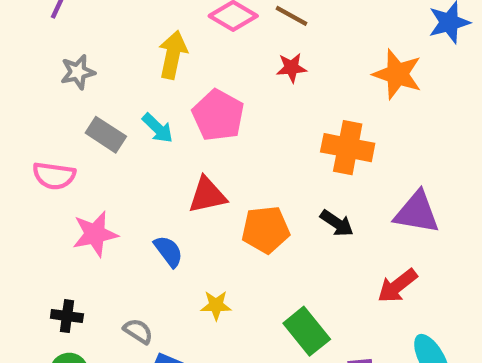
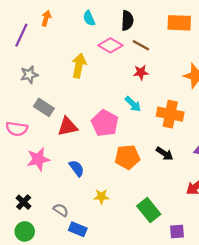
pink pentagon: (218, 115) -> (105, 123), moved
cyan arrow: (158, 128) -> (133, 104), moved
red triangle: (207, 195) -> (68, 127), moved
black cross: (67, 316) -> (24, 202), turned 35

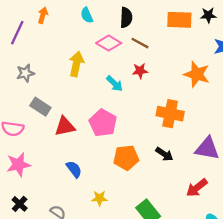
cyan arrow: (133, 104) -> (115, 84), moved
pink star: (38, 159) -> (18, 165), moved

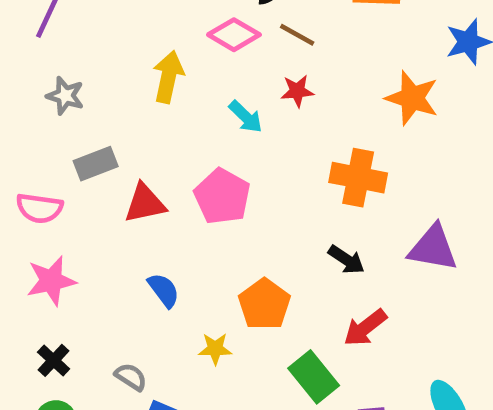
gray star: (25, 73) -> (65, 96), turned 30
gray rectangle: (40, 107) -> (96, 164), turned -54
orange pentagon: (126, 158) -> (264, 304), moved, turned -30
red arrow: (197, 188) -> (365, 328), moved

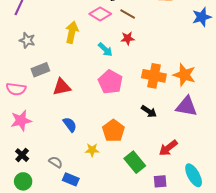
orange star: (412, 98) -> (184, 75), moved
pink pentagon: (222, 196) -> (110, 82), moved
red arrow: (365, 328) -> (168, 148), moved

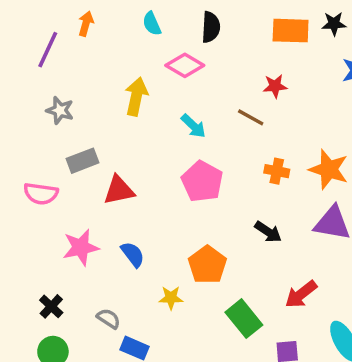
brown line: (128, 14) -> (251, 117), moved
red star: (128, 38) -> (275, 86), moved
orange cross: (154, 76) -> (277, 171), size x0.6
pink star: (21, 121) -> (81, 247), moved

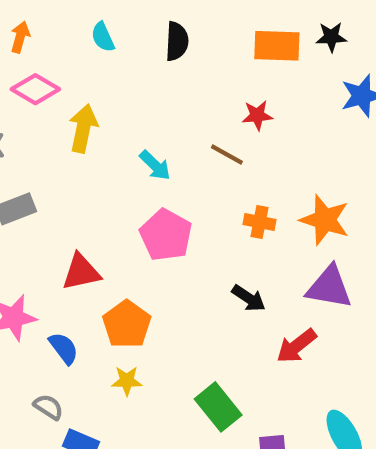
pink diamond: (185, 65) -> (35, 89), moved
red triangle: (119, 190) -> (81, 272), moved
blue semicircle: (133, 254) -> (64, 348), moved
orange pentagon: (207, 265) -> (127, 324), moved
red arrow: (301, 294) -> (296, 346), moved

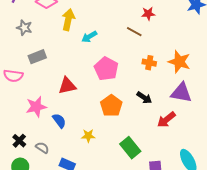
cyan arrow: (155, 165) -> (89, 37), moved, turned 105
orange pentagon: (127, 324) -> (111, 106), moved
gray semicircle: (48, 407) -> (42, 148), moved

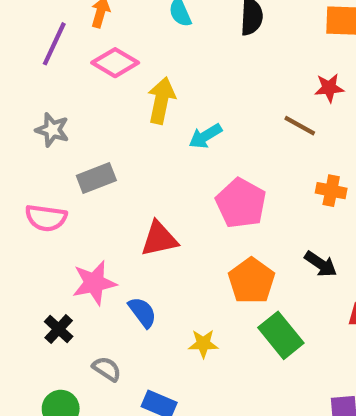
gray star: (24, 28) -> (52, 130), moved
black cross: (19, 141) -> (59, 329), moved
green rectangle: (130, 148) -> (281, 335), moved

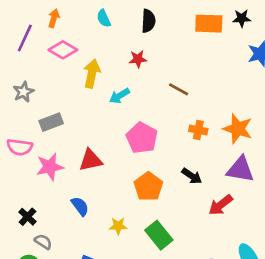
red star: (329, 88) -> (138, 59), moved
gray star: (52, 130) -> (24, 92), turned 30
pink star: (94, 283) -> (50, 167), moved
green rectangle: (281, 335) -> (159, 235), moved
gray semicircle: (107, 369) -> (43, 242), moved

